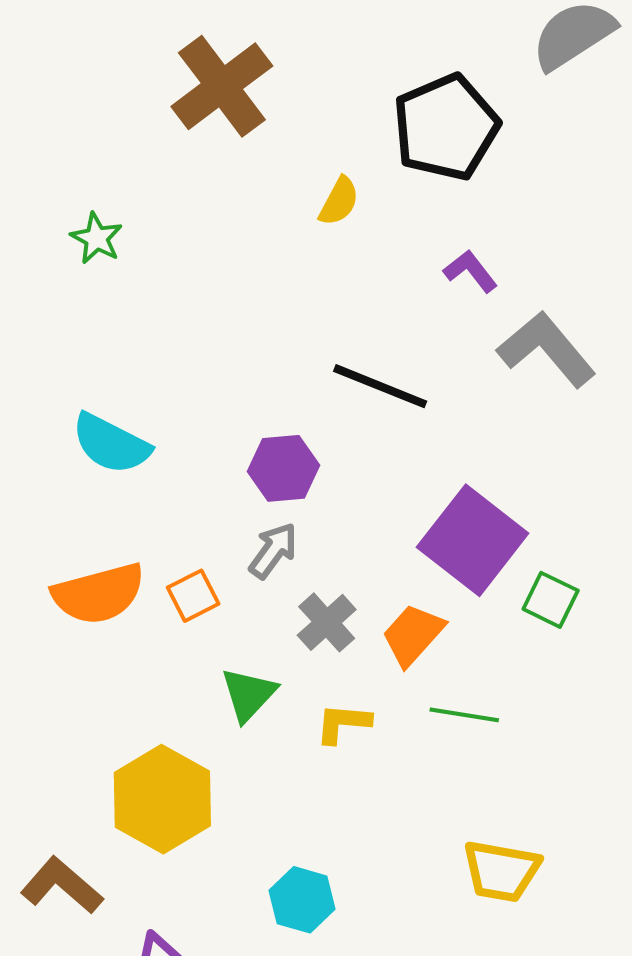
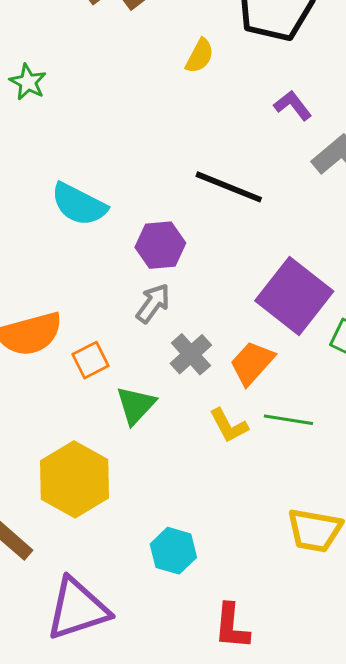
cyan semicircle: (111, 444) -> (79, 204), moved
orange square: (193, 596) -> (91, 360), moved
yellow L-shape: (343, 723) -> (229, 426), moved, turned -123

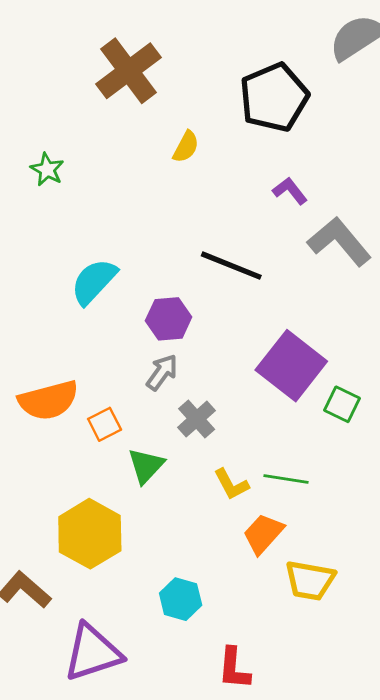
yellow semicircle: (200, 56) -> (186, 147), moved
cyan semicircle: (79, 204) -> (94, 282), turned 106
orange trapezoid: (252, 363) -> (263, 534), moved

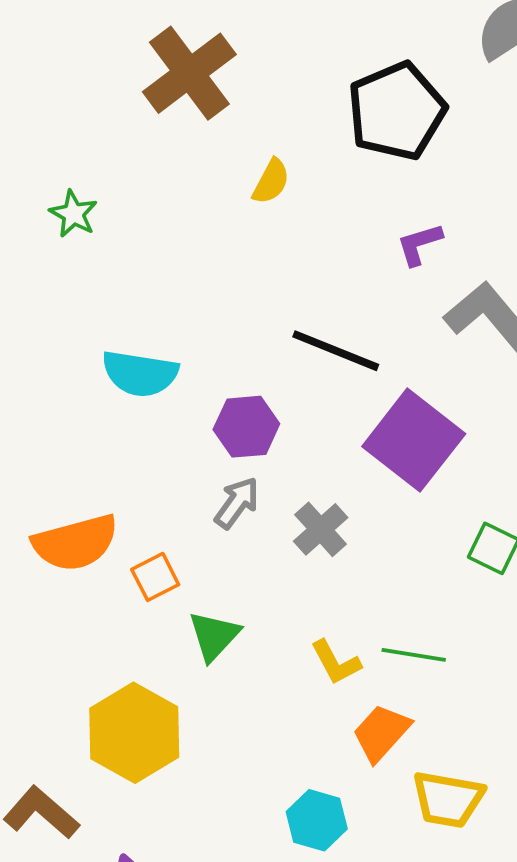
purple L-shape: (290, 191) -> (419, 244), turned -69
cyan semicircle: (94, 282) -> (140, 373), turned -124
purple square: (291, 366) -> (414, 440), moved
gray cross: (197, 419) -> (321, 529), moved
cyan hexagon: (181, 599) -> (317, 820), moved

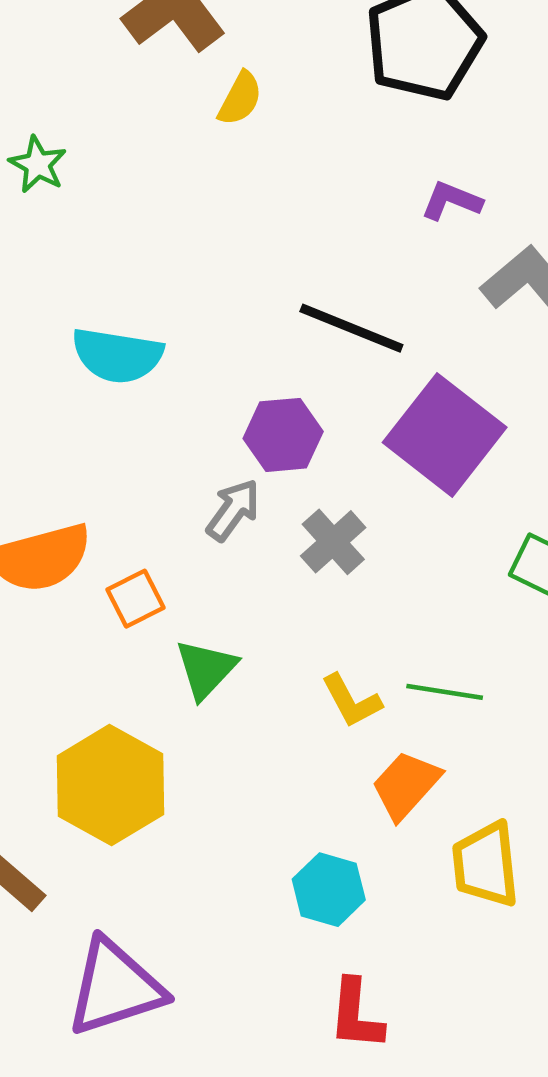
yellow semicircle: (271, 181) -> (240, 99), moved
purple L-shape: (419, 244) -> (451, 201), turned 39
purple hexagon: (246, 427) -> (283, 435), moved
yellow trapezoid: (448, 799) -> (486, 865), turned 74

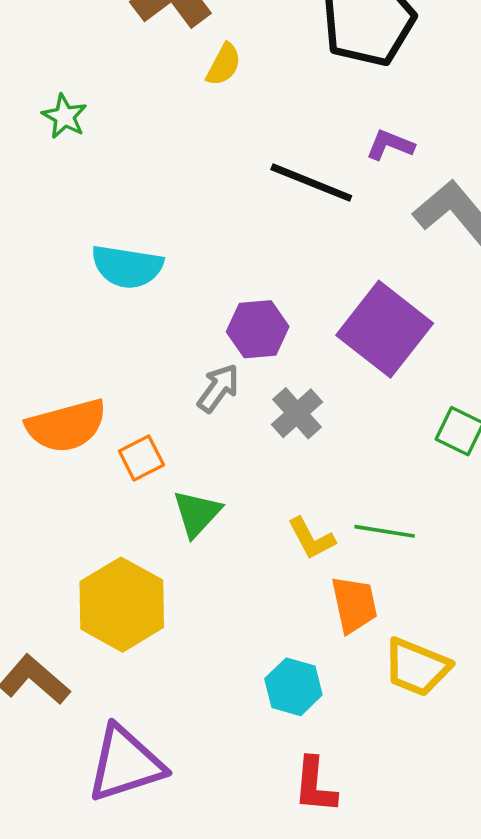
black line: (351, 328) -> (311, 183), moved
orange trapezoid: (406, 785) -> (354, 605), turned 126
yellow trapezoid: (486, 865) -> (417, 667), turned -62

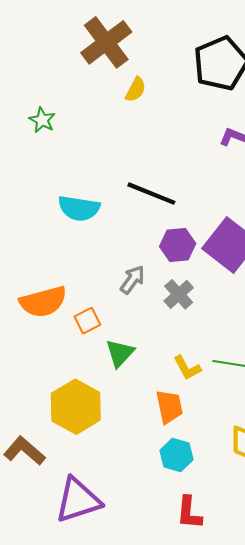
black line: (311, 183) -> (151, 194), moved
purple hexagon: (258, 329) -> (178, 245), moved
orange trapezoid: (354, 605) -> (169, 407), moved

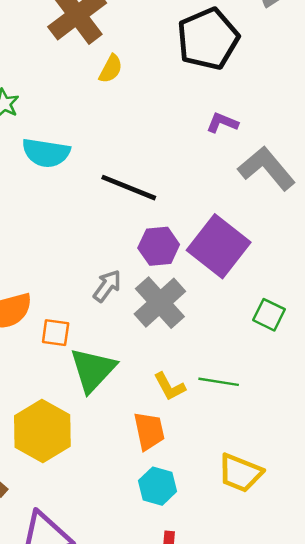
cyan semicircle: (79, 208) -> (46, 153), moved
gray cross: (179, 294) -> (160, 303), size x1.5
orange square: (87, 321) -> (56, 333), turned 35
green triangle: (120, 353) -> (93, 370), size x1.4

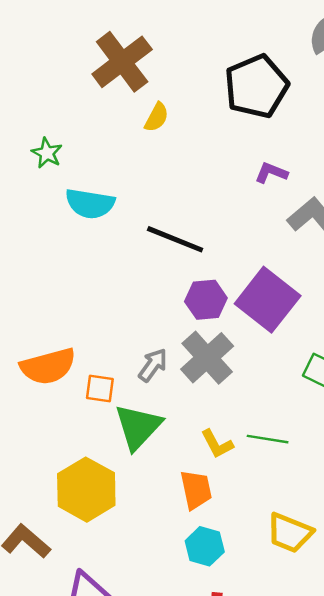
gray arrow: (107, 286) -> (153, 365), moved

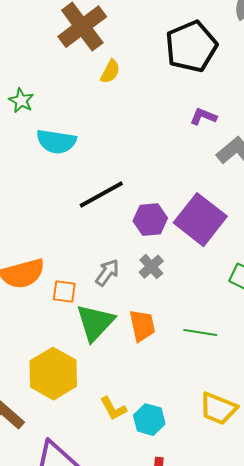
black line: (175, 239) -> (101, 195), moved, turned -51
gray cross: (207, 358) -> (151, 267), size x0.6
yellow L-shape: (217, 444) -> (113, 409), moved
orange trapezoid: (196, 490) -> (142, 326), moved

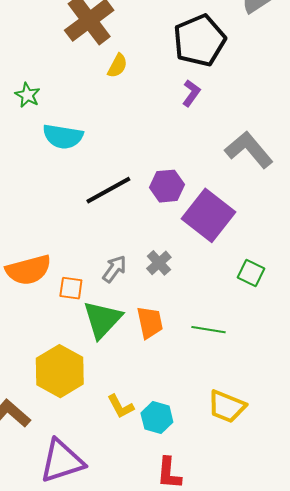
purple L-shape: (203, 117) -> (191, 93), moved, turned 104
purple hexagon: (150, 220) -> (167, 186), moved

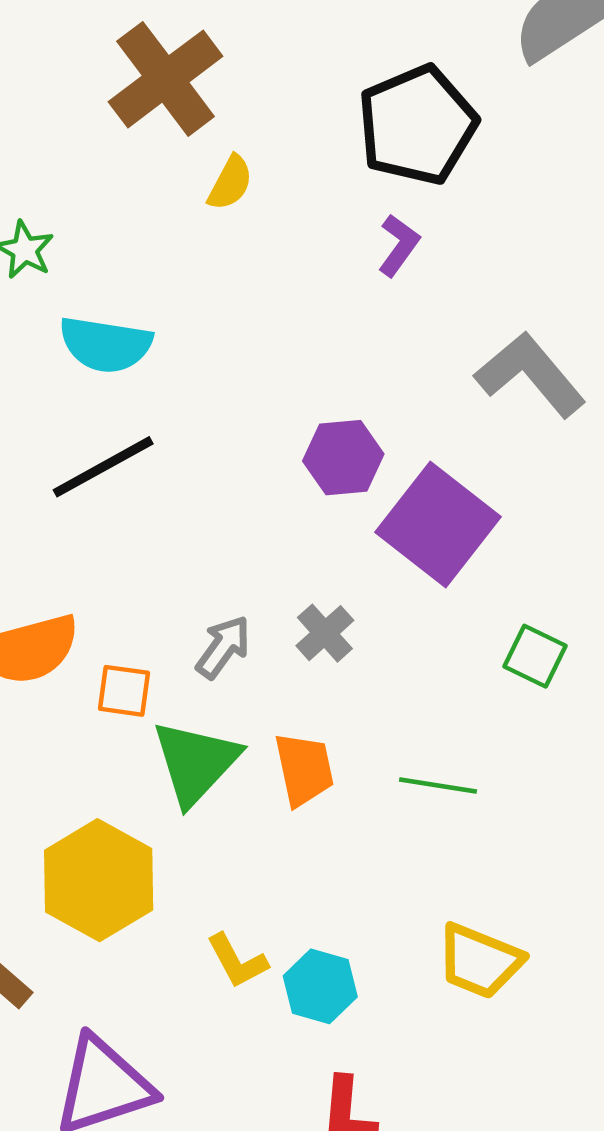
black line: (108, 190) -> (103, 467), moved

